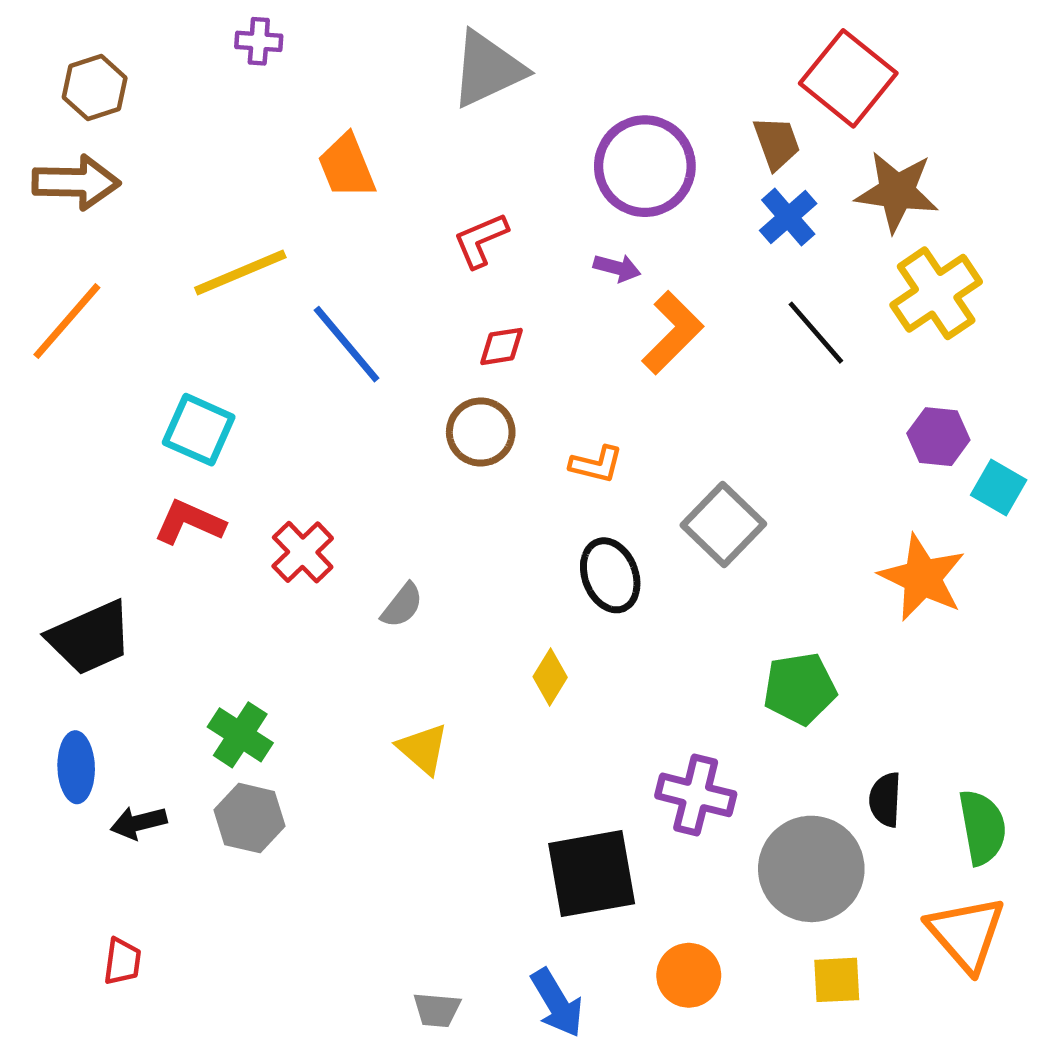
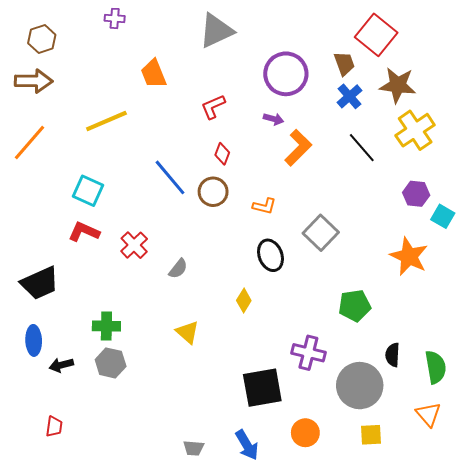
blue line: (347, 344) -> (170, 177), moved
red diamond: (502, 346) -> (222, 154), turned -60
green cross: (240, 735) -> (106, 326), turned -32
orange triangle: (966, 934) -> (428, 414), size x0.7

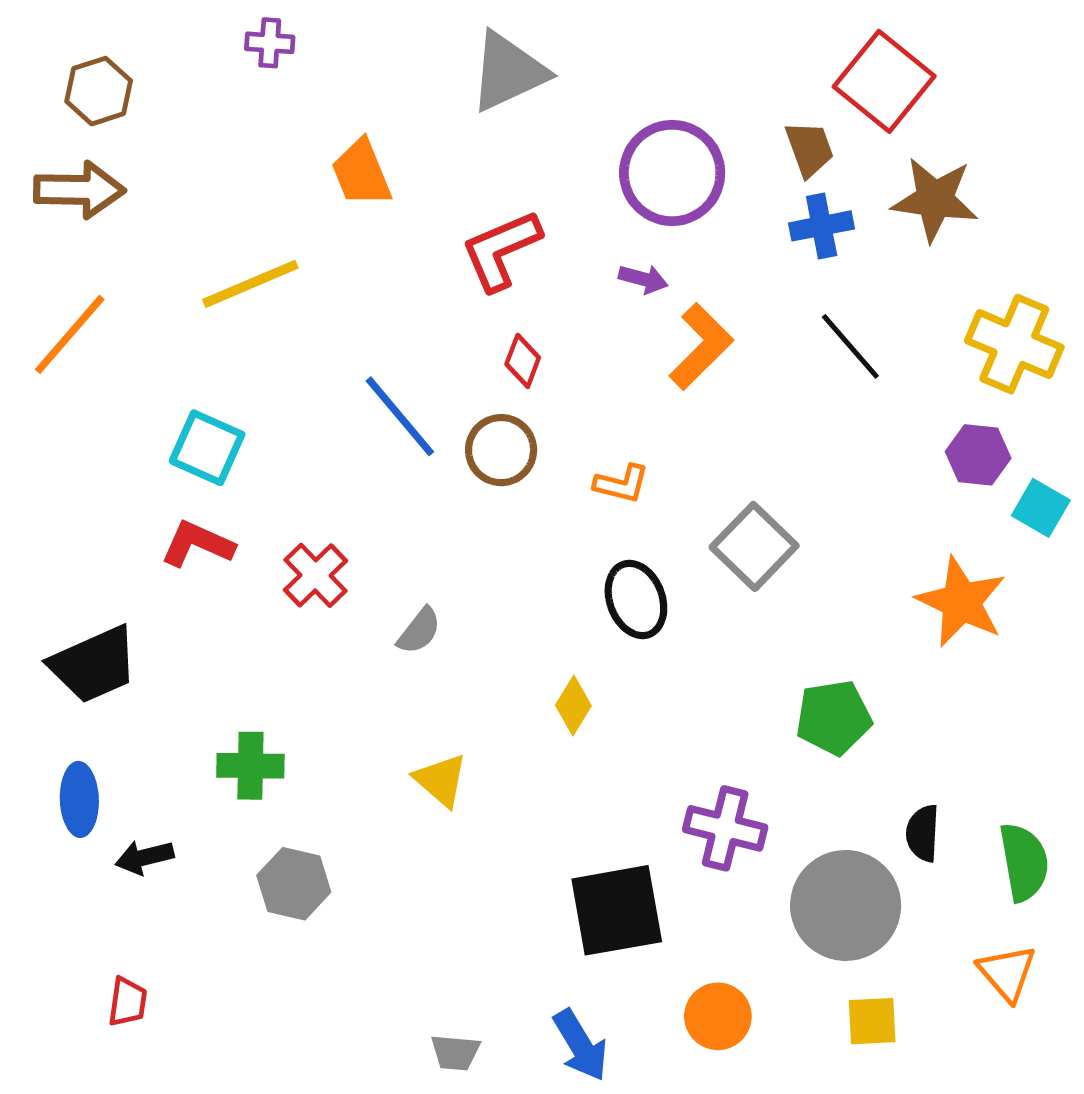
blue cross: (349, 96) -> (822, 226), turned 30
red L-shape: (213, 107) -> (501, 250), size x1.4
yellow cross: (415, 130) -> (1014, 344), moved, turned -33
gray hexagon: (111, 363) -> (294, 884), moved

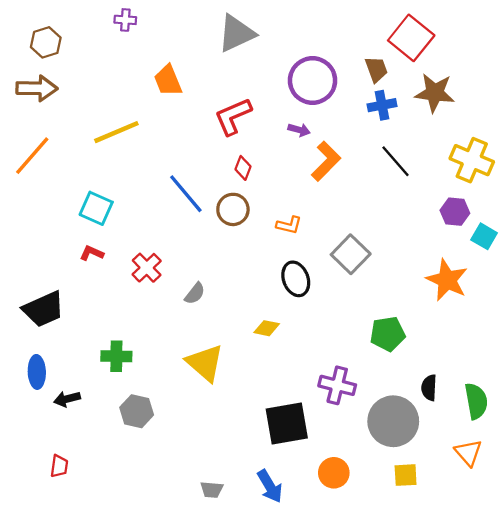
red L-shape: (197, 544) -> (92, 253), size x0.7
yellow diamond: (573, 705) -> (267, 328), turned 70
yellow triangle: (441, 780) -> (205, 363), size x1.5

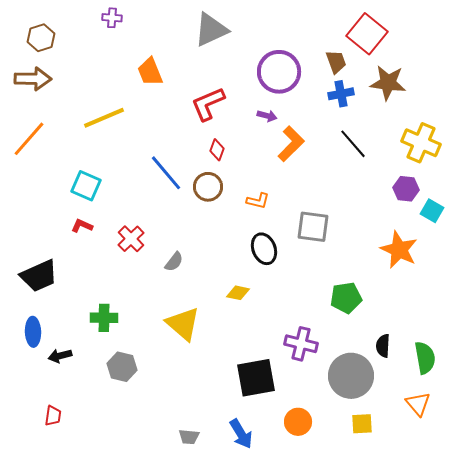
gray square: (351, 254) -> (313, 227), turned -36

